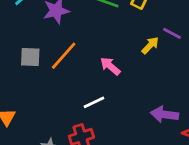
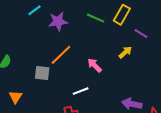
purple line: (172, 33) -> (141, 33), moved
gray square: (30, 57) -> (42, 73), moved

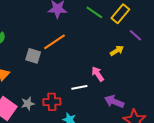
pink arrow: (95, 65) -> (98, 74), moved
white line: (81, 91) -> (79, 87), moved

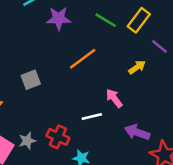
orange line: (54, 42) -> (83, 59), moved
gray square: (33, 56) -> (31, 80), turned -35
red cross: (52, 102) -> (58, 137), turned 30

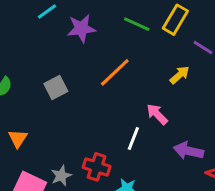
gray square: (31, 80) -> (56, 87), moved
white line: (92, 117) -> (133, 139), turned -48

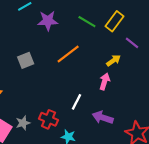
pink arrow: (157, 114) -> (105, 81), moved, turned 56
purple arrow: (188, 151) -> (103, 117), moved

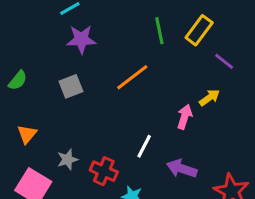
purple star: (48, 21) -> (81, 39), moved
green line: (87, 22) -> (159, 31), turned 48
yellow arrow: (114, 60) -> (209, 98), moved
gray star: (23, 123) -> (68, 159), moved

